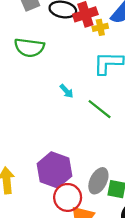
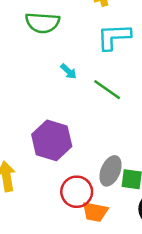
green semicircle: (29, 48) -> (42, 23), moved
purple hexagon: (54, 170) -> (52, 140), moved

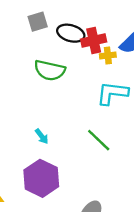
cyan arrow: (68, 71) -> (42, 136), moved

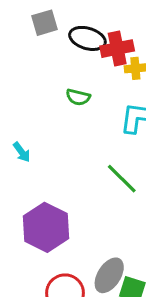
green semicircle: (50, 70) -> (78, 97), moved, size x0.6
cyan arrow: (42, 136) -> (22, 152), moved

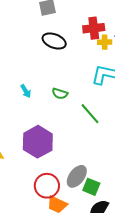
black ellipse: (87, 38) -> (54, 41), moved
green semicircle: (78, 97) -> (60, 94), moved

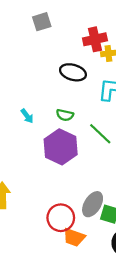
black ellipse: (54, 41) -> (73, 72), moved
purple hexagon: (38, 142) -> (61, 147), moved

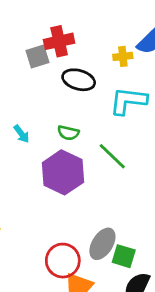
gray square: (42, 22) -> (37, 56), moved
red cross: (95, 39) -> (59, 41), moved

